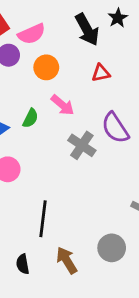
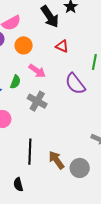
red triangle: (101, 73) -> (62, 46), turned 40
gray cross: (82, 145) -> (37, 101), moved
brown arrow: (67, 260) -> (56, 160), moved

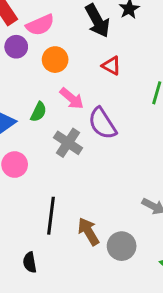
purple semicircle: (75, 84) -> (102, 123), moved

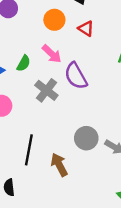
orange circle: (55, 60) -> (54, 20), moved
gray circle: (122, 246) -> (86, 138), moved

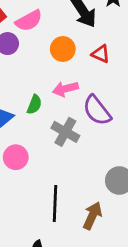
pink arrow: (52, 54) -> (65, 89), turned 130
brown arrow: (59, 165) -> (92, 216), turned 60

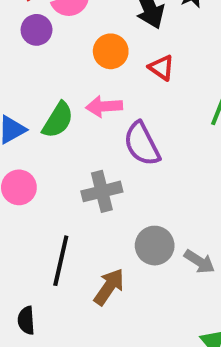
green semicircle: (34, 104) -> (58, 120), size x1.4
gray cross: (65, 132) -> (102, 191), moved, turned 36

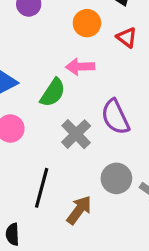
green semicircle: (58, 120) -> (53, 93), moved
purple semicircle: (142, 144) -> (115, 117), moved
gray cross: (102, 191) -> (76, 134), turned -32

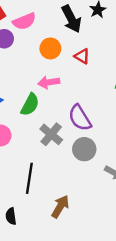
gray circle: (116, 178) -> (84, 149), moved
brown arrow: (79, 210) -> (60, 207), moved

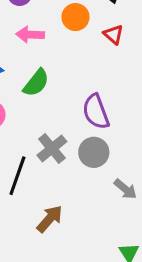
pink arrow: (49, 82) -> (30, 35), moved
gray cross: (51, 134) -> (52, 148), moved

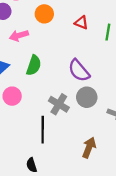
red triangle: (114, 34) -> (81, 23), moved
brown arrow: (50, 219) -> (89, 148), moved

